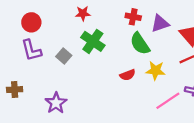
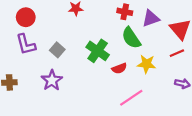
green cross: (93, 41) -> (98, 51), moved
pink line: (168, 101) -> (131, 98), moved
purple star: (56, 103) -> (52, 80), moved

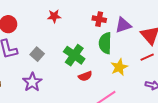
green semicircle: (131, 38) -> (105, 43), turned 35
yellow star: (146, 64) -> (119, 67), turned -30
red semicircle: (119, 68) -> (85, 76), moved

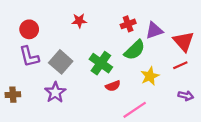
red cross: (99, 19) -> (128, 24), turned -32
green semicircle: (105, 43) -> (135, 50), turned -135
gray square: (37, 54) -> (61, 62), size x1.5

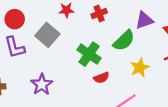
red cross: (128, 24) -> (99, 13), moved
gray square: (61, 62) -> (47, 35), moved

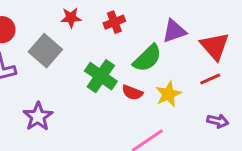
red semicircle: (101, 78) -> (132, 93), moved, turned 42

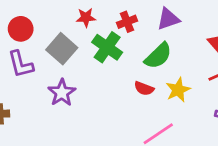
purple triangle: (174, 31) -> (168, 19), moved
green cross: (101, 76) -> (107, 47), moved
purple star: (38, 117) -> (62, 93), moved

